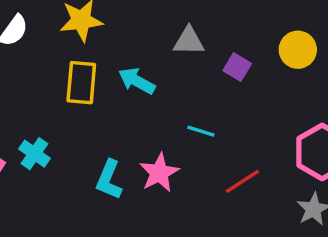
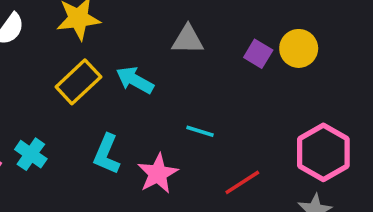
purple square: (237, 67) -> (258, 54), moved
yellow rectangle: (81, 83) -> (78, 82), turned 42
cyan L-shape: (109, 180) -> (107, 154), moved

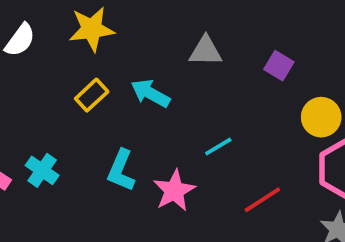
yellow circle: (299, 48) -> (321, 117), moved
yellow rectangle: (78, 82) -> (92, 95), size x0.7
cyan line: (200, 131) -> (218, 147), turned -48

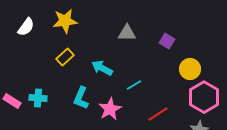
cyan arrow: (150, 93) -> (102, 68), moved
cyan cross: (42, 170) -> (38, 98), turned -30

